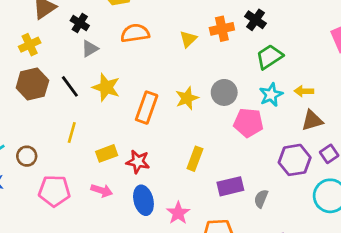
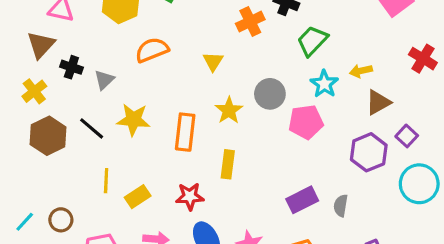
black cross: (80, 23) -> (71, 67), moved
yellow triangle: (188, 39) -> (213, 61), moved
yellow rectangle: (107, 153) -> (138, 197), moved
yellow rectangle: (195, 159) -> (228, 164), moved

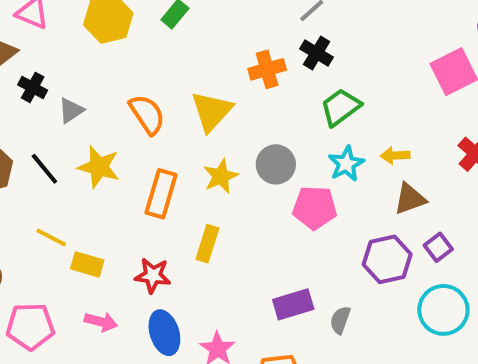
orange semicircle: (152, 50) -> (147, 114), moved, turned 68
yellow triangle: (213, 61) -> (212, 111), size x1.6
yellow line: (106, 181) -> (51, 238), turned -75
yellow rectangle: (138, 197) -> (87, 264), turned 40

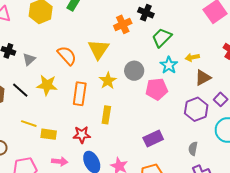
gray semicircle: (340, 320) -> (193, 149), moved

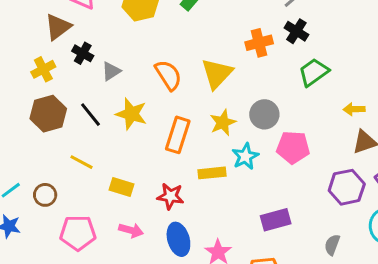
cyan star: (169, 65) -> (245, 156), moved
yellow rectangle: (106, 115) -> (212, 173), turned 66
yellow line: (29, 124) -> (81, 162), moved

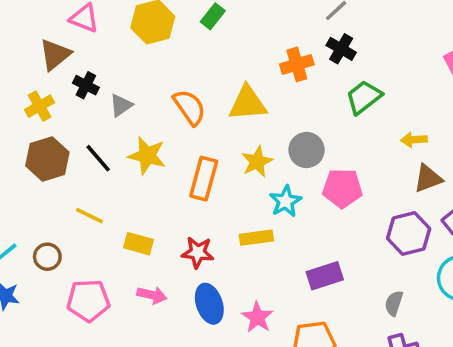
yellow triangle: (217, 74) -> (248, 103), turned 44
yellow rectangle: (212, 173) -> (256, 238), moved

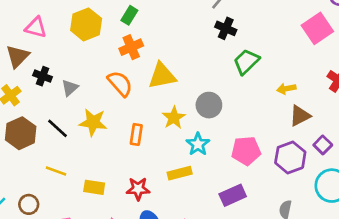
orange cross: (297, 64) -> (131, 47), moved
orange rectangle: (204, 179) -> (136, 134), size x0.7
pink pentagon: (342, 188) -> (246, 151), moved

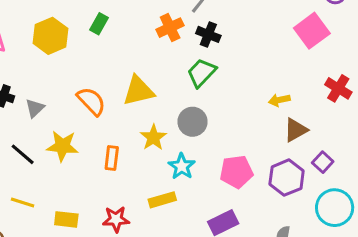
orange cross: (131, 47) -> (170, 28), moved
green trapezoid: (246, 62) -> (201, 73), moved

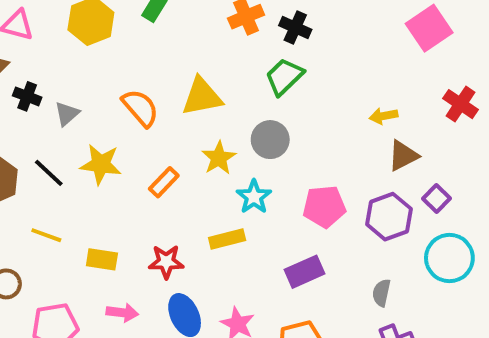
orange rectangle: (112, 158) -> (164, 182), turned 35

